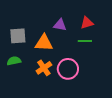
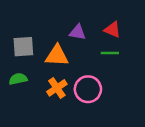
red triangle: (87, 23) -> (112, 30), turned 40

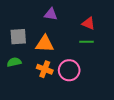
purple triangle: (78, 32) -> (51, 14), moved
orange cross: (57, 88) -> (45, 69), turned -35

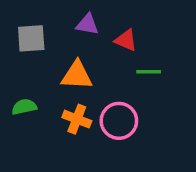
red triangle: (88, 23) -> (126, 40), moved
gray square: (18, 37) -> (31, 38), moved

